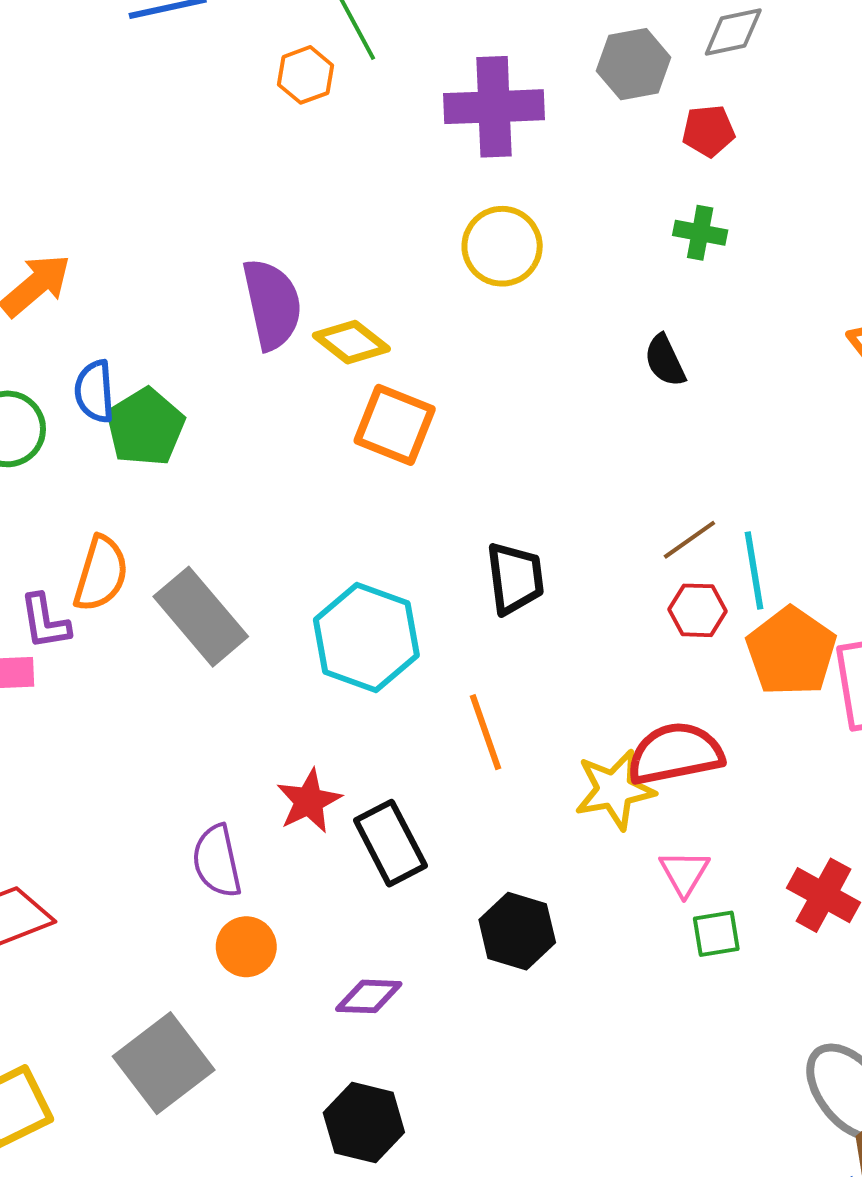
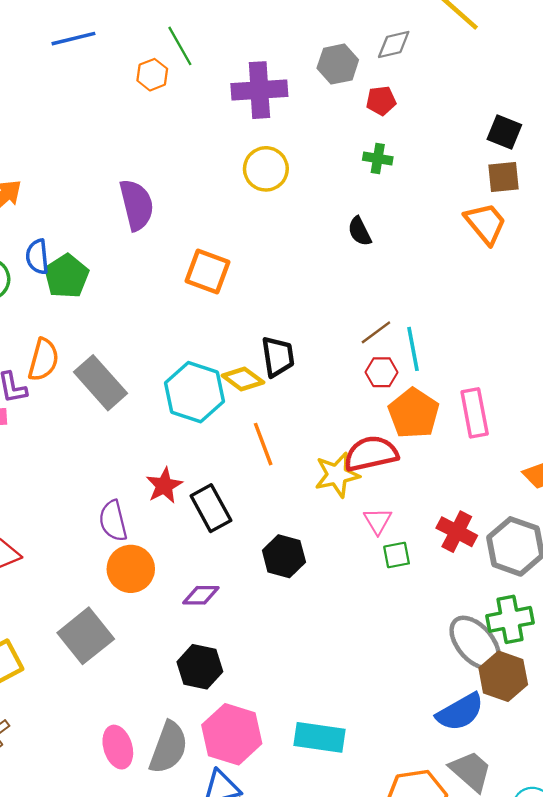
yellow diamond: (351, 342) -> (243, 379), moved
orange pentagon: (791, 652) -> (414, 413), moved
orange circle: (246, 947) -> (131, 569), size x1.4

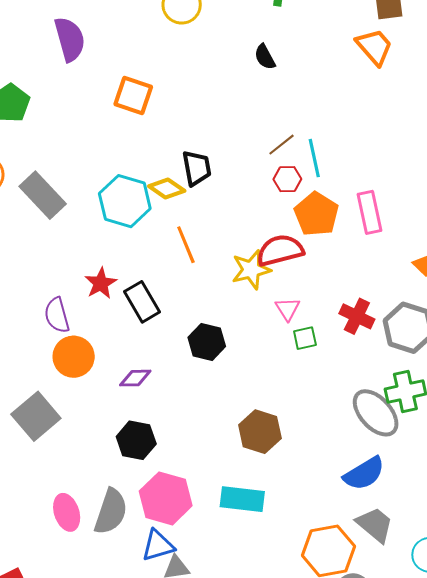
brown hexagon: (503, 676) -> (260, 432), moved

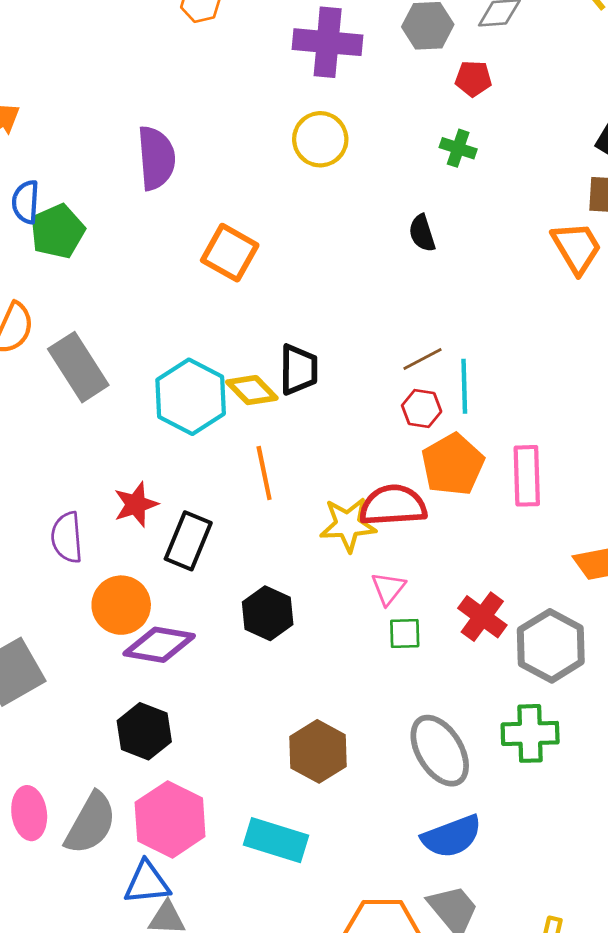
black rectangle: (142, 302) -> (188, 541), turned 42
orange circle: (74, 357) -> (121, 605), moved
purple diamond: (135, 378) -> (159, 645), size x1.5
gray ellipse: (376, 413) -> (440, 751), moved

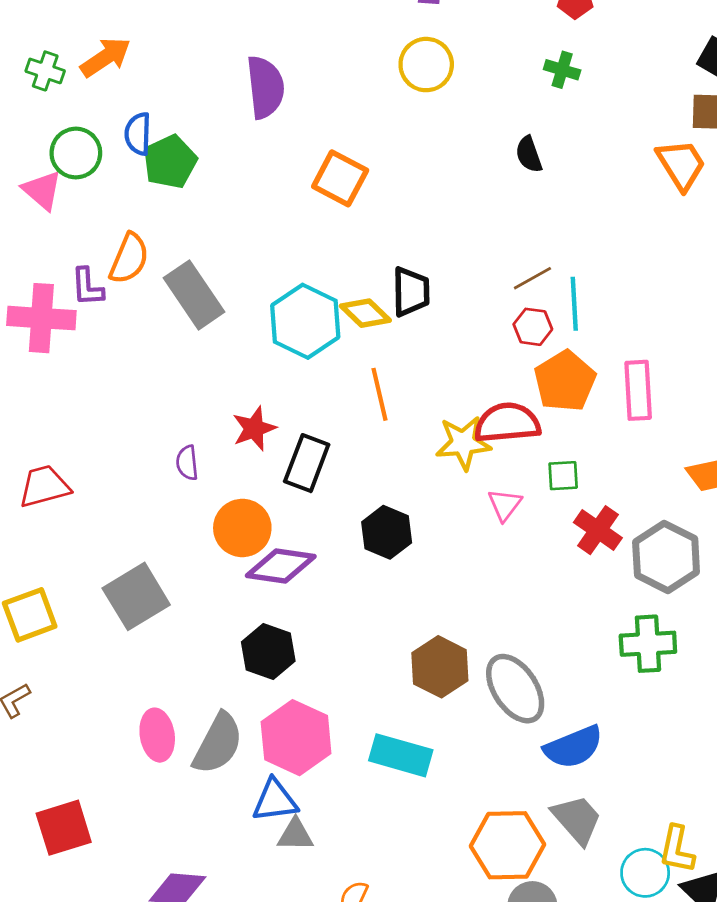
purple semicircle: (67, 537) -> (187, 463), size x0.7
green square: (405, 633) -> (563, 476), moved
gray ellipse: (440, 751) -> (515, 689), moved

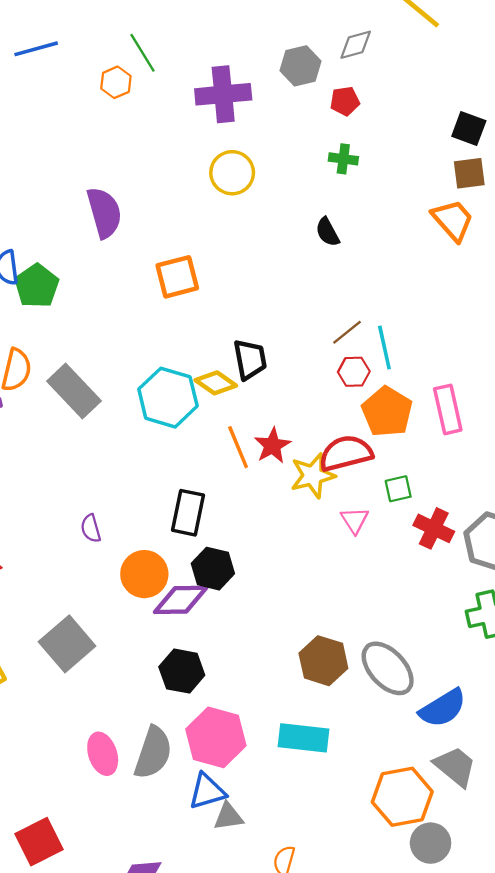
orange square: (340, 178) -> (177, 277), turned -33
red star: (254, 429) -> (272, 446), moved
black hexagon: (387, 532) -> (213, 569), moved

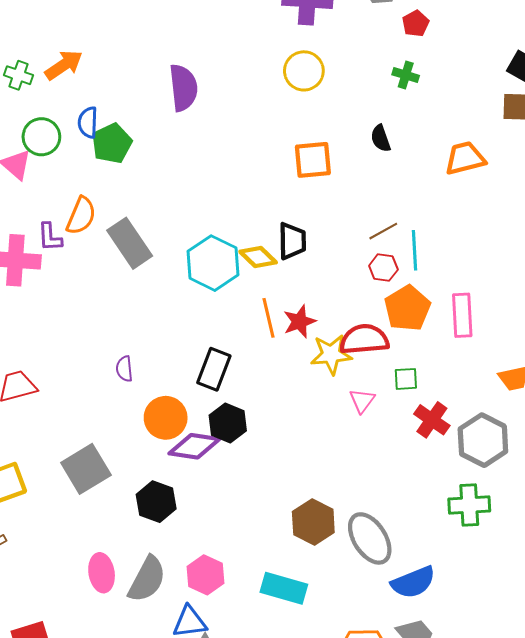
red pentagon: (345, 101) -> (416, 24), turned -30
orange trapezoid: (453, 220) -> (465, 158), moved, turned -72
orange square: (177, 277) -> (313, 160), moved
black hexagon: (182, 671) -> (156, 502), moved
pink hexagon: (216, 737) -> (206, 575), size x0.7

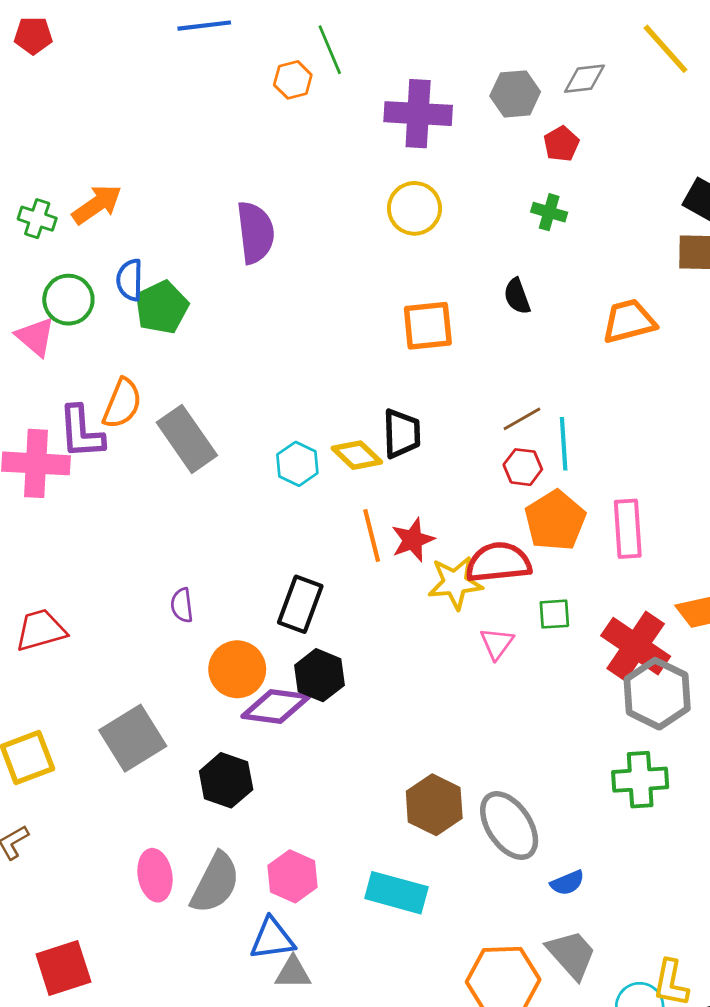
purple L-shape: (50, 237) -> (81, 432), size x1.4
cyan hexagon: (213, 263) -> (297, 464), size x0.6
red cross: (432, 420) -> (636, 646), moved, size x1.4
blue semicircle: (413, 582) -> (567, 883), size x0.6

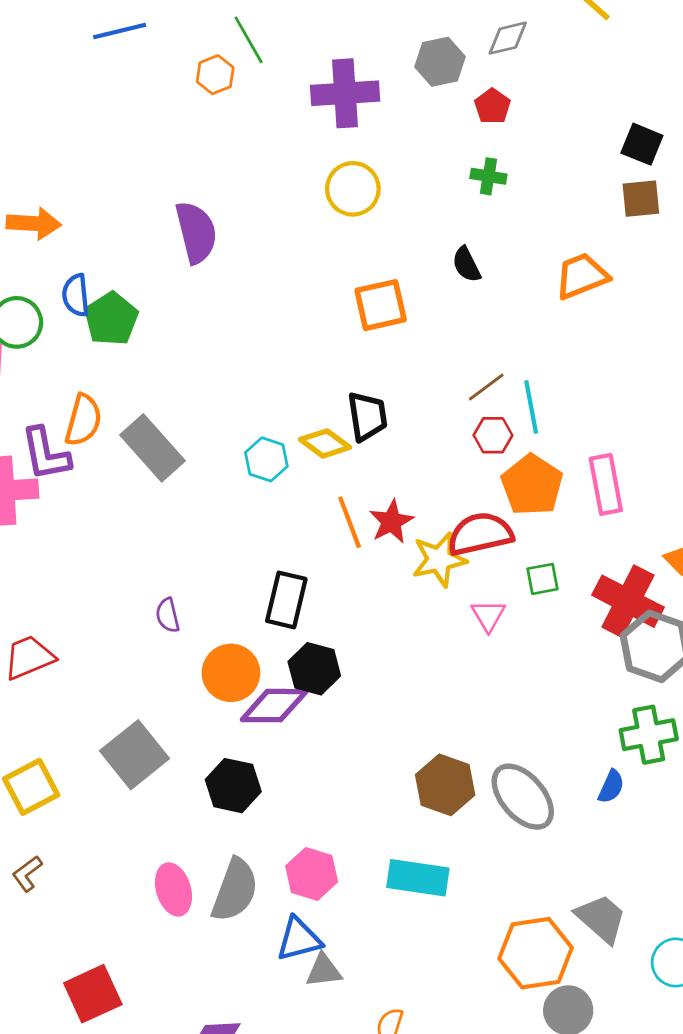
orange arrow: (97, 204) -> (34, 223), turned 45
blue semicircle: (567, 883) -> (611, 787), moved, turned -36

